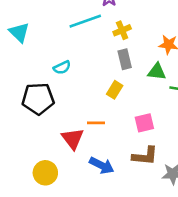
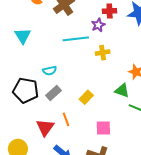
gray rectangle: (125, 59) -> (53, 93), moved, turned 49
orange line: (96, 123) -> (66, 119), turned 56

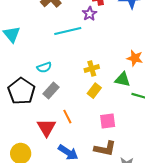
yellow cross: (103, 53) -> (92, 69), moved
black pentagon: (26, 90) -> (21, 91), turned 30
yellow rectangle: (86, 97) -> (94, 91), moved

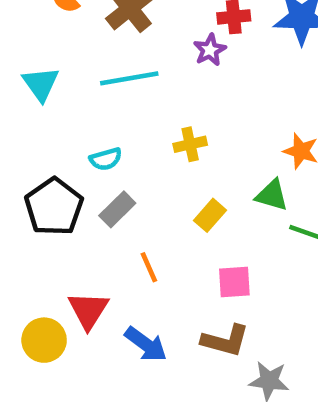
cyan line: (68, 31) -> (129, 78), moved
yellow cross: (92, 69) -> (190, 144), moved
red triangle: (46, 128) -> (88, 310), moved

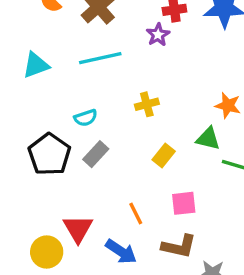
cyan triangle: (41, 84) -> (36, 65), turned 48
orange line: (149, 267) -> (136, 213), moved

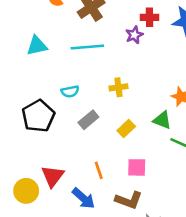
gray rectangle: (96, 154) -> (88, 120), moved

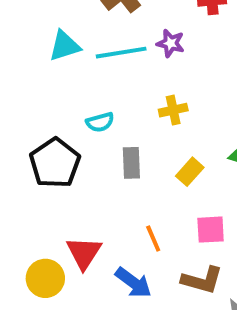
purple star: (134, 35) -> (171, 43), moved, turned -30
cyan triangle: (37, 46) -> (65, 46), moved
gray rectangle: (88, 120) -> (131, 163), turned -48

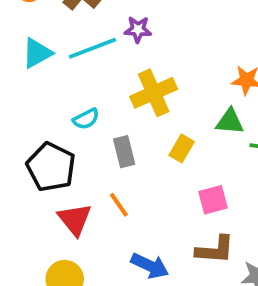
yellow cross: (173, 110) -> (154, 93), size x1.6
orange line: (153, 239) -> (119, 205), moved
red triangle: (84, 253) -> (75, 219), moved

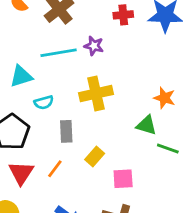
cyan triangle: (37, 53) -> (21, 76), moved
yellow rectangle: (182, 148) -> (95, 156), moved
orange line: (119, 205) -> (55, 169), turned 60

